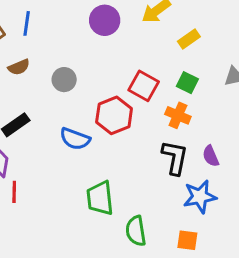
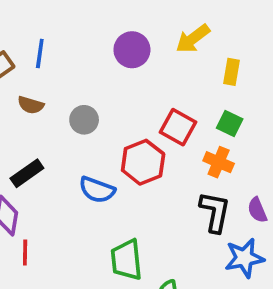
yellow rectangle: (189, 39) -> (231, 72), turned -45
brown semicircle: (19, 67) -> (31, 105), turned 40

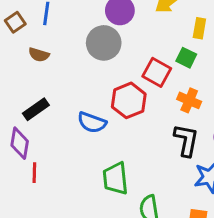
gray circle: (84, 120) -> (104, 43), moved, size x1.5
green square: (230, 123) -> (186, 58), moved

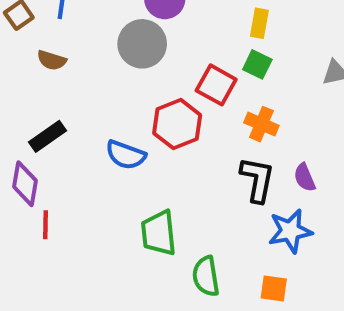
yellow rectangle: (199, 28) -> (259, 23), moved

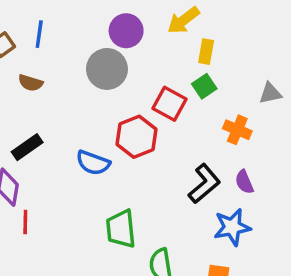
green square: (257, 64) -> (204, 86), turned 30
orange cross: (261, 124) -> (237, 130), moved
black L-shape: (257, 180) -> (204, 184), turned 39

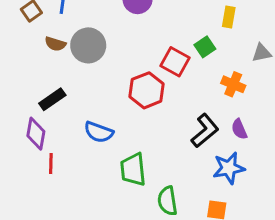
yellow rectangle: (206, 52) -> (229, 17), moved
gray circle: (107, 69) -> (88, 45), moved
blue semicircle: (93, 163) -> (99, 132), moved

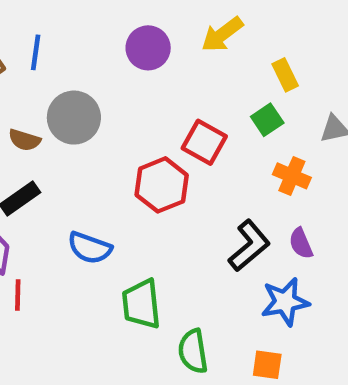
yellow rectangle: (229, 17) -> (285, 75), turned -36
brown semicircle: (55, 44) -> (24, 140), moved
green square: (205, 47) -> (267, 120), moved

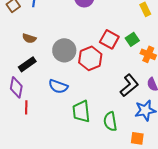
gray circle: (74, 118) -> (64, 50), moved
green square: (267, 120) -> (132, 39), moved
green semicircle: (193, 351) -> (110, 121), moved

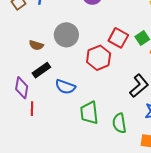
brown semicircle: (29, 38) -> (36, 45), moved
gray circle: (64, 50) -> (66, 35), moved
black rectangle: (27, 64) -> (41, 70), moved

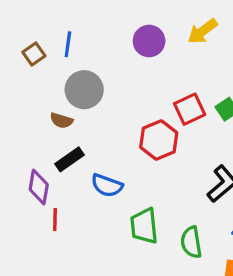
gray circle: (66, 35) -> (84, 90), moved
red square: (118, 38) -> (190, 109), turned 36

